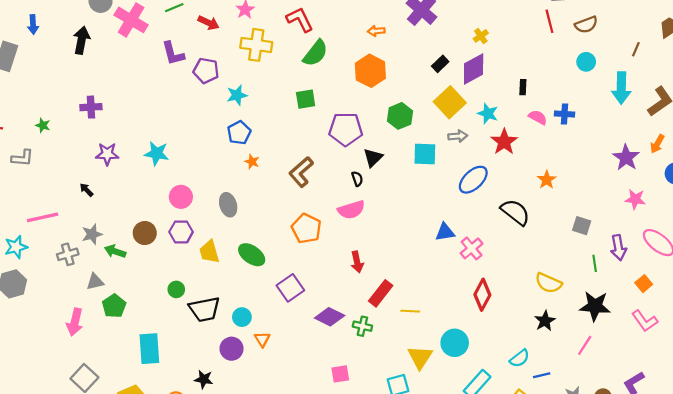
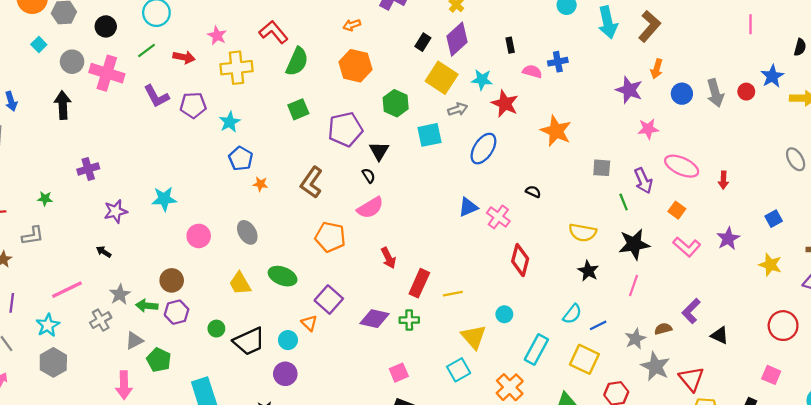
orange star: (547, 180) -> (556, 131), size x1.6
black semicircle: (515, 212) -> (533, 192), moved, size x0.5
purple hexagon: (181, 232) -> (177, 312), moved
orange triangle: (262, 339) -> (309, 323), moved
cyan circle: (455, 343) -> (504, 314), size x0.6

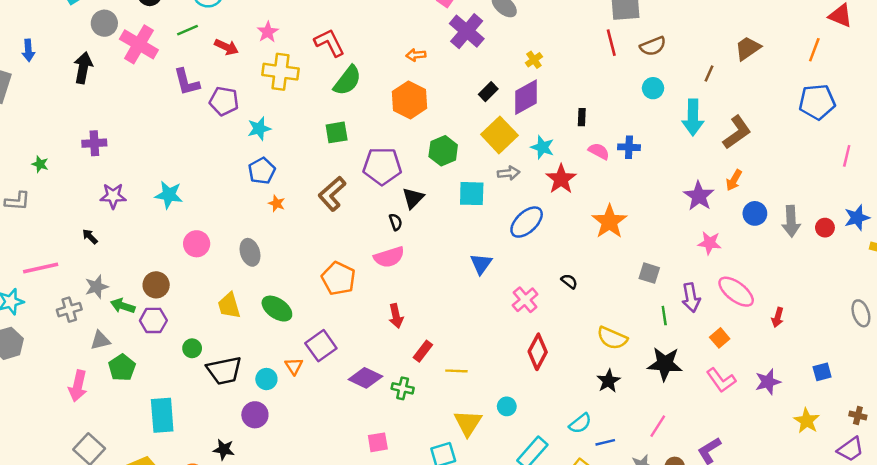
brown L-shape: (311, 182) -> (332, 194), moved
blue triangle: (468, 207) -> (481, 264), moved, turned -45
red rectangle: (419, 283) -> (423, 351), size x0.7
pink line: (633, 285) -> (658, 426), moved

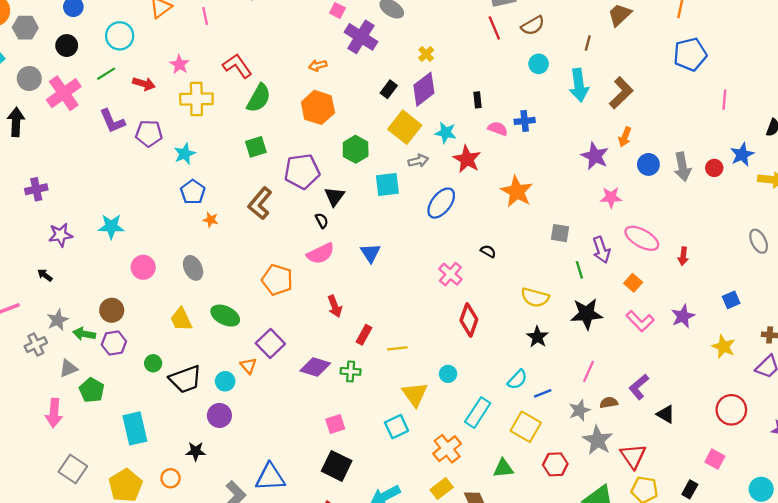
pink cross: (139, 44) -> (64, 93), turned 32
blue triangle: (481, 264) -> (370, 253), moved

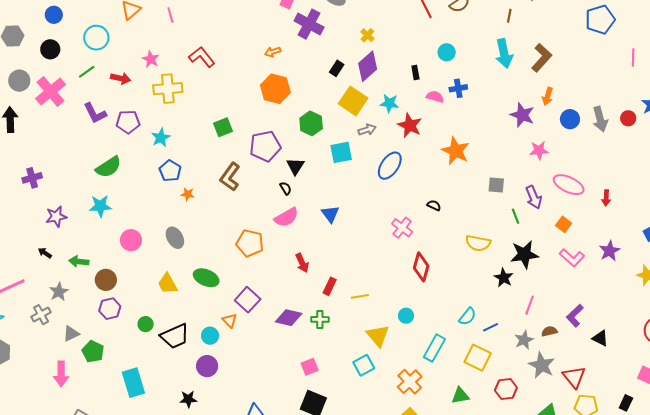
cyan circle: (539, 64) -> (447, 52), moved
green semicircle: (259, 98) -> (108, 167), moved, turned 32
green arrow: (84, 334) -> (79, 262), moved
black star: (537, 337) -> (504, 278), moved

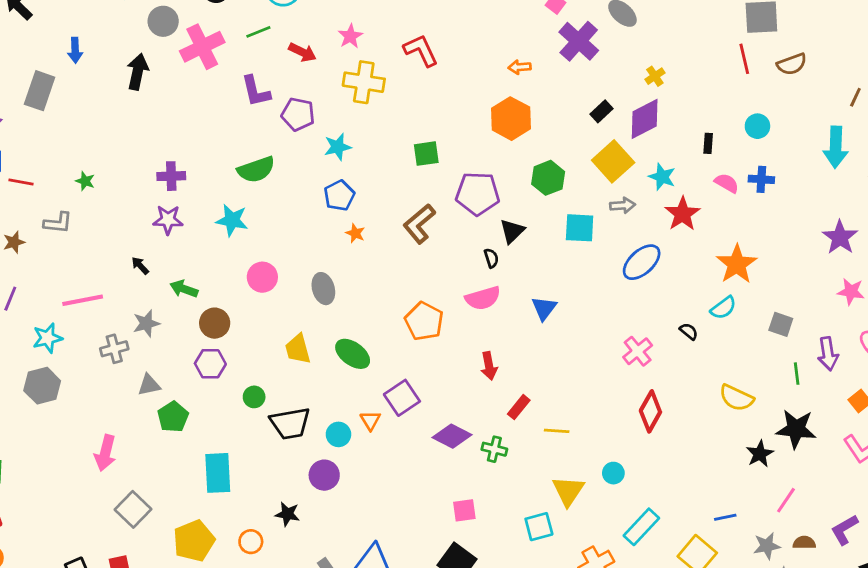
purple cross: (32, 178) -> (171, 176), moved
cyan semicircle: (467, 317) -> (723, 308), moved
pink arrow: (61, 374) -> (105, 453), moved

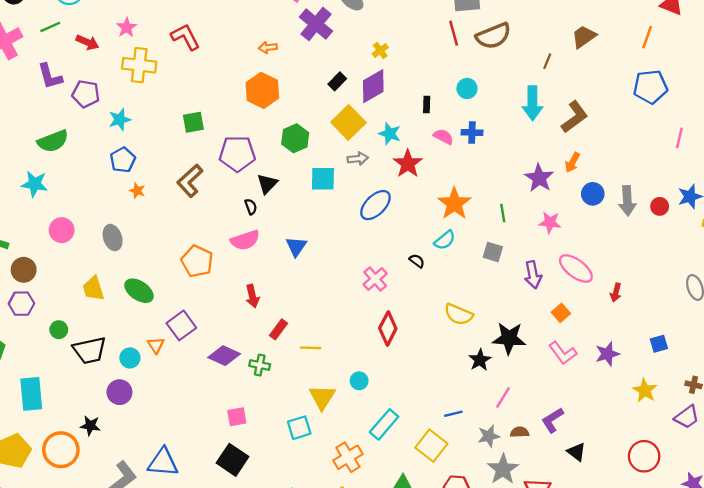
brown semicircle: (792, 64) -> (493, 36), size x1.4
green line: (797, 374) -> (503, 213), moved
orange circle: (251, 542) -> (61, 450), size x1.8

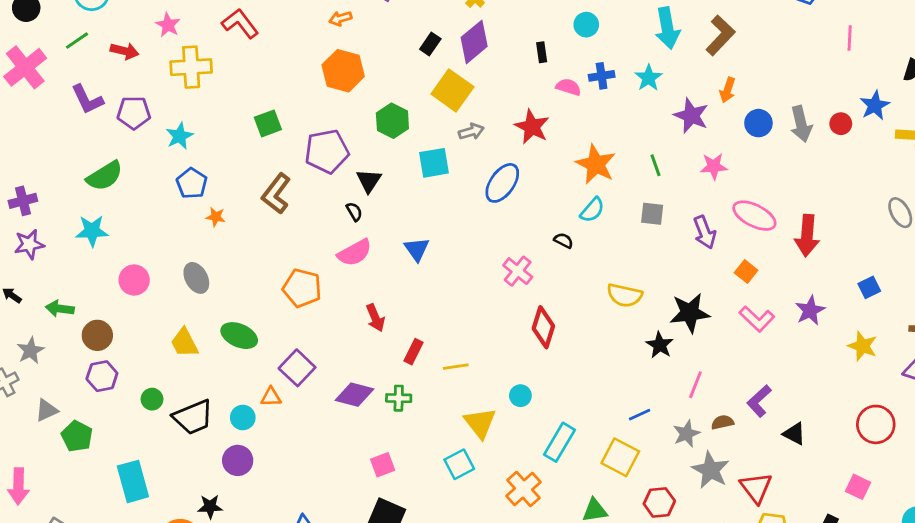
cyan star: (390, 134) -> (649, 78), moved, turned 30
red arrow: (616, 292) -> (807, 236), size x1.8
orange triangle: (156, 345) -> (271, 397), turned -48

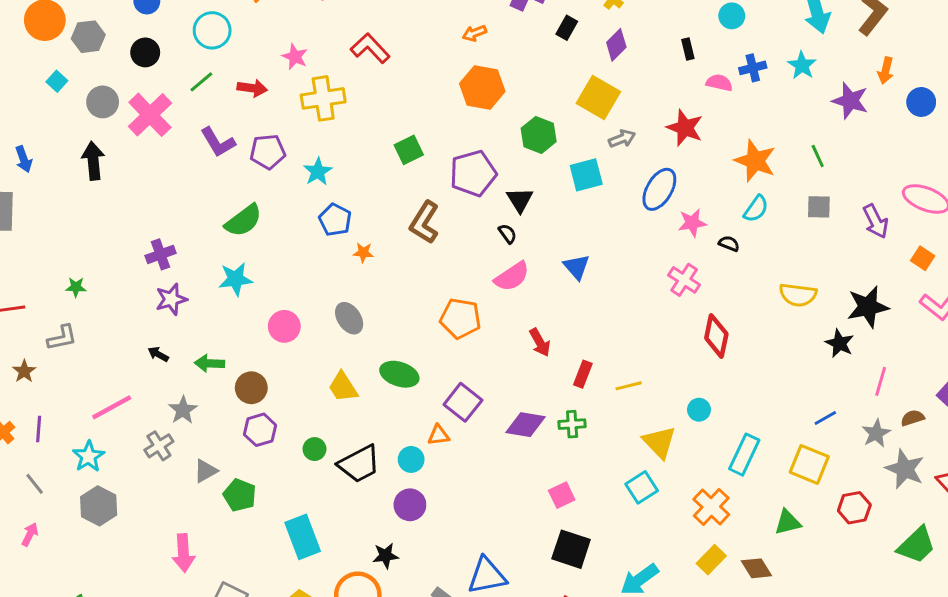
purple diamond: (474, 42) -> (616, 45), size x0.7
black rectangle: (430, 44) -> (567, 28), moved
pink star: (714, 166) -> (692, 223), moved

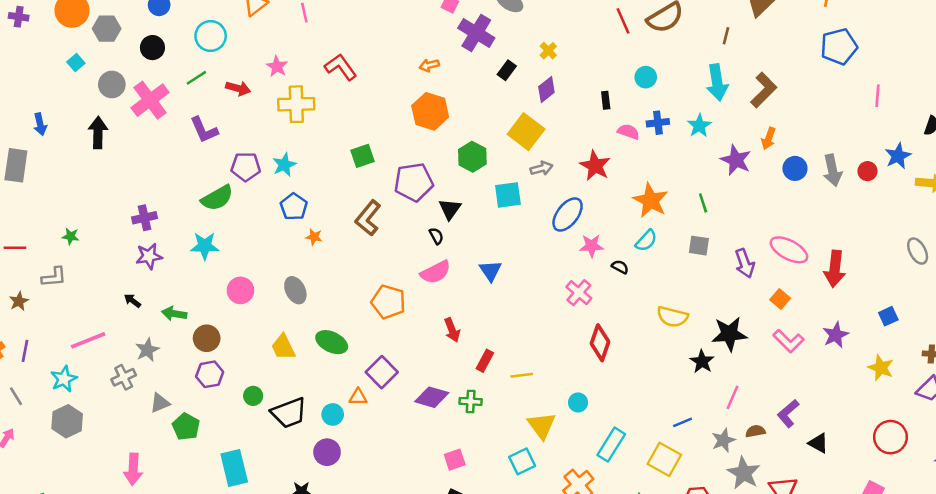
purple pentagon: (268, 152) -> (246, 167), moved

